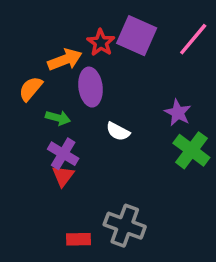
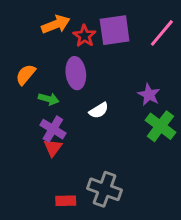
purple square: (137, 36) -> (115, 30), turned -32
orange arrow: (65, 60) -> (56, 24), moved
white semicircle: (118, 131) -> (99, 110), turned -60

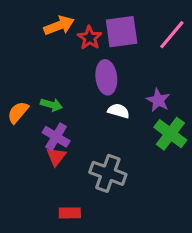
purple ellipse: (76, 73) -> (106, 77), moved
orange semicircle: (26, 75) -> (18, 112), moved
white semicircle: (99, 110) -> (119, 111), moved, turned -132
gray cross: (105, 189) -> (108, 173), moved

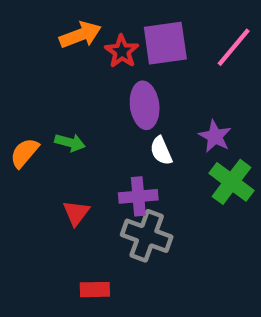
white semicircle: (119, 111) -> (161, 151), turned -130
purple cross: (56, 137) -> (138, 196), moved, turned -36

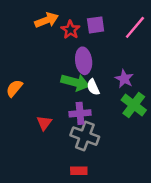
purple square: (165, 43) -> (96, 25), size x0.7
green arrow: (70, 143) -> (75, 82), moved, size x1.6
red rectangle: (95, 290) -> (79, 171), moved

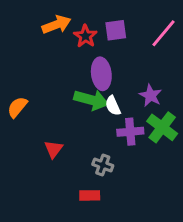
purple cross: (80, 113) -> (130, 132), moved
gray cross: (85, 136) -> (103, 165), size x0.6
red rectangle: (79, 171) -> (90, 195), moved

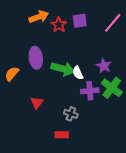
purple ellipse: (101, 74) -> (36, 58), moved

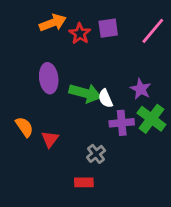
orange semicircle: (12, 74) -> (24, 127), moved, turned 105
gray cross: (71, 114) -> (96, 154), turned 32

